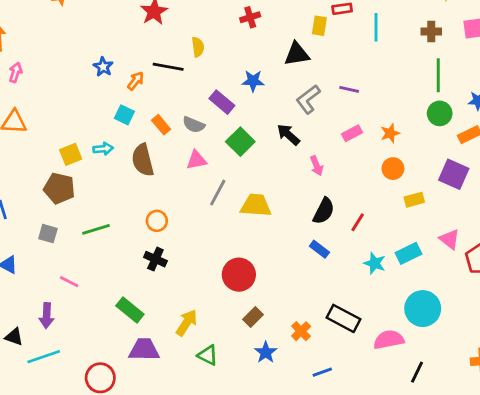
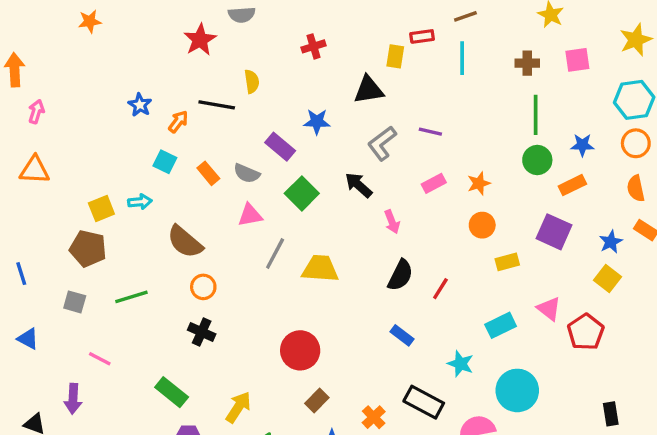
brown semicircle: (143, 160) -> (185, 242), moved, turned -36
blue rectangle: (319, 249) -> (402, 335), moved
cyan star: (375, 263) -> (460, 364), moved

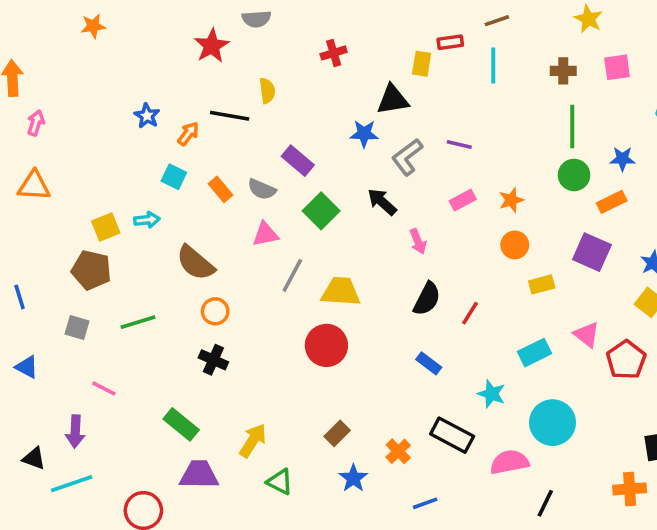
blue star: (317, 122) -> (364, 134), moved
red circle: (300, 350) -> (326, 345), moved

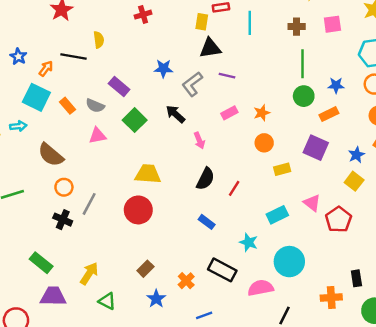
black triangle: (393, 100) -> (210, 48), moved
cyan square: (174, 177) -> (36, 97), size x1.6
gray line: (292, 275) -> (89, 204), moved
orange cross: (630, 489) -> (331, 297), moved

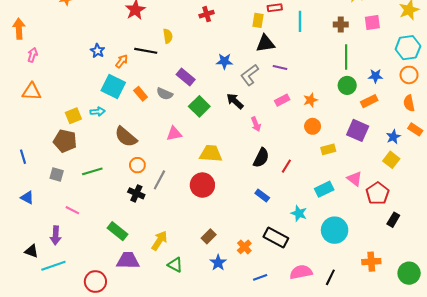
pink triangle: (97, 136) -> (174, 134), moved
black rectangle: (356, 278) -> (393, 220), moved, turned 40
pink semicircle: (261, 288) -> (301, 272), moved

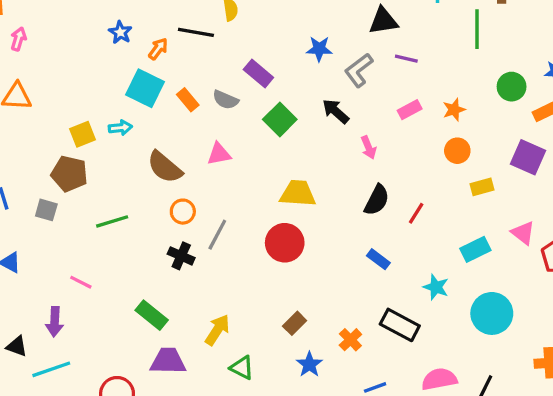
green line: (346, 57) -> (477, 29), moved
pink triangle: (174, 134) -> (219, 154), moved
gray square: (57, 175) -> (46, 210), moved

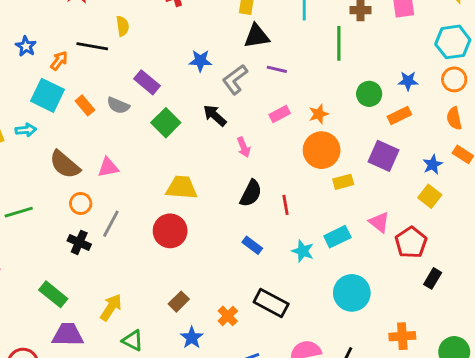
orange circle: (457, 151) -> (322, 150), size x1.6
pink triangle: (219, 154) -> (108, 167), moved
red line: (416, 213) -> (285, 205), turned -42
cyan star: (436, 287) -> (303, 251), moved

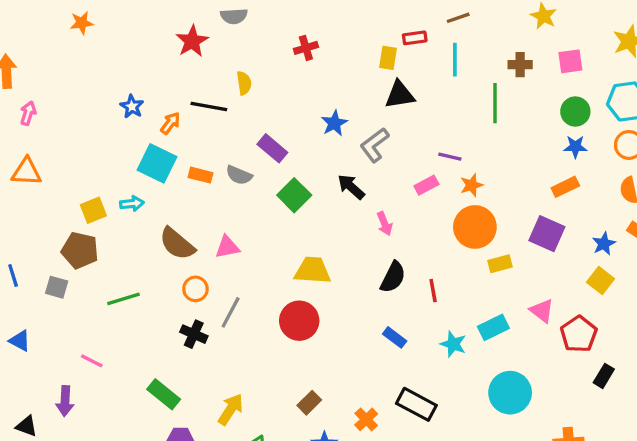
blue star: (200, 61) -> (334, 123), turned -30
purple line: (277, 69) -> (450, 157), moved
green circle: (369, 94) -> (575, 112), moved
orange rectangle: (85, 105) -> (200, 175), turned -36

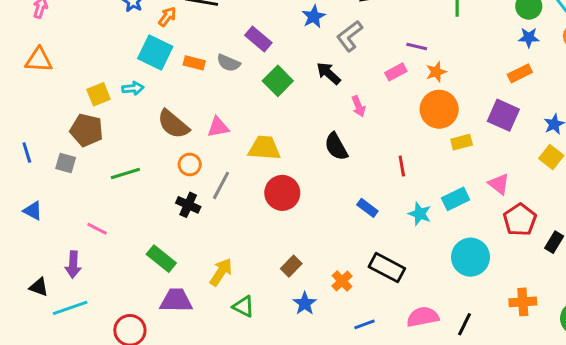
yellow trapezoid: (313, 270) -> (264, 148), moved
black semicircle: (393, 277) -> (336, 147), moved, turned 124
red pentagon: (579, 334) -> (520, 220), moved

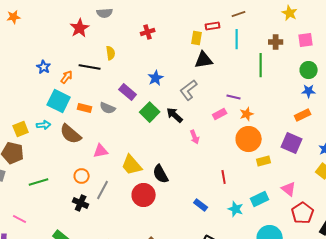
blue star: (314, 17) -> (156, 78), moved
green square: (278, 81) -> (150, 112), moved
brown semicircle: (173, 124) -> (71, 134), moved
black semicircle: (336, 147) -> (161, 174), moved
yellow trapezoid: (264, 148) -> (132, 165), turned -135

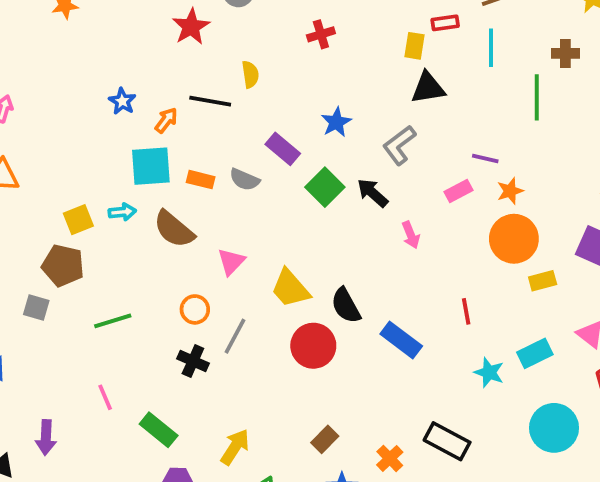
cyan square: (59, 101) -> (151, 166), turned -30
pink triangle: (101, 151) -> (231, 262), turned -35
blue rectangle: (201, 205) -> (401, 340), moved, size x1.5
pink line: (20, 219) -> (105, 397), moved, turned 40

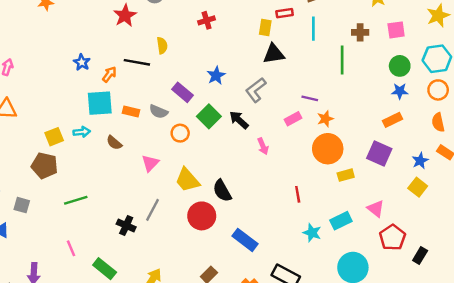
brown semicircle: (174, 229) -> (114, 143), size x0.6
gray square: (36, 308) -> (22, 205), moved
orange circle: (195, 309) -> (180, 133), moved
blue rectangle: (401, 340) -> (245, 240), moved

